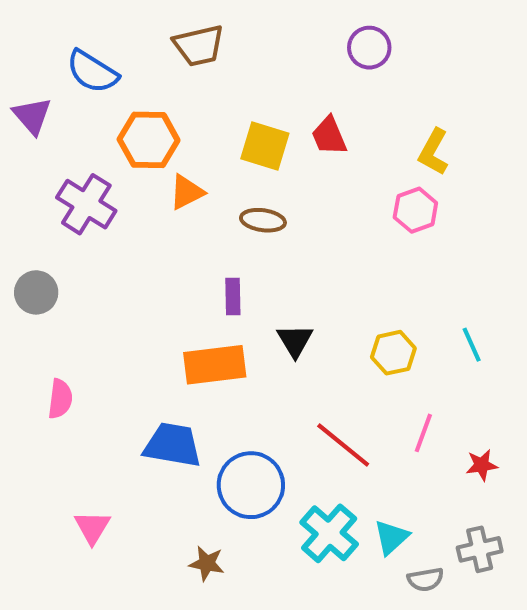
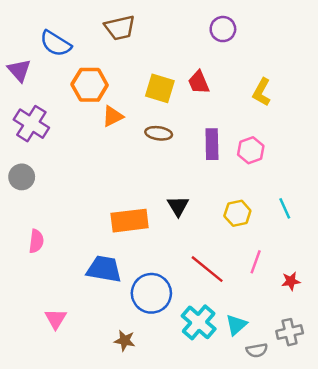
purple cross: (86, 204) -> (31, 124), moved
pink hexagon: (415, 210) -> (251, 150), moved
purple rectangle: (233, 296) -> (212, 144), moved, size x1.4

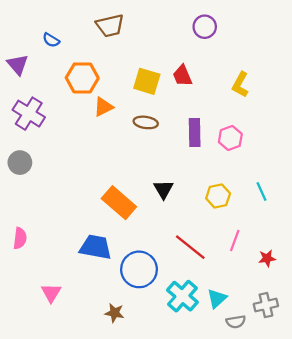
blue semicircle: (56, 44) -> (51, 40), size x0.6
orange rectangle: (130, 221) -> (119, 203), turned 48
pink semicircle: (36, 241) -> (20, 238), moved

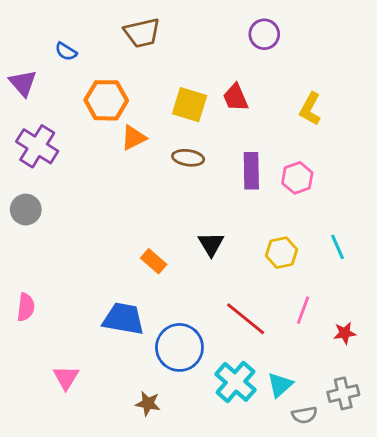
orange rectangle: (119, 203) -> (154, 261), size x0.6

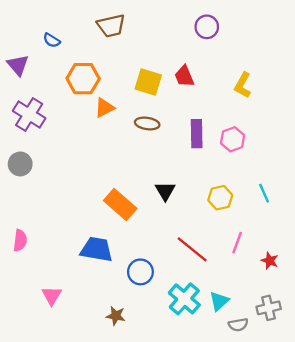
orange rectangle: (154, 261) -> (120, 204), size x1.6
red star: (345, 333) -> (270, 261), turned 30
blue circle: (179, 347) -> (140, 272), size x0.7

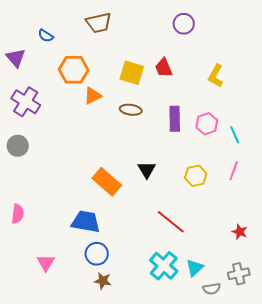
cyan line: (264, 193) -> (235, 135), moved
pink line: (237, 243) -> (234, 171), moved
blue circle: (140, 272) -> (97, 254), moved

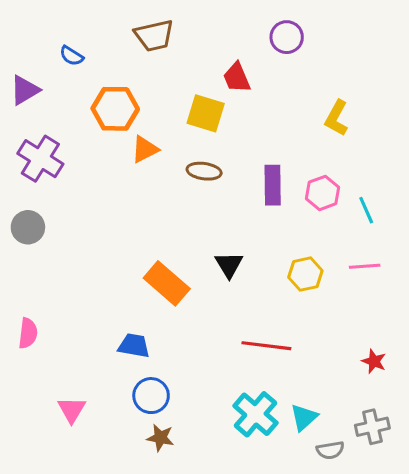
purple triangle: (16, 58) -> (25, 90), turned 40
red trapezoid: (164, 68) -> (237, 78), moved
pink line: (234, 171) -> (365, 266), turned 66
blue trapezoid: (86, 222) -> (134, 346), size x0.7
red line: (171, 222) -> (266, 346), turned -32

